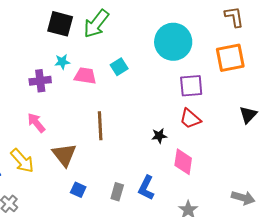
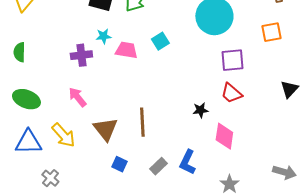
orange square: (230, 58) -> (271, 32), size x0.7
brown line: (100, 126) -> (142, 122), moved
gray rectangle: (117, 192) -> (158, 166), turned 30

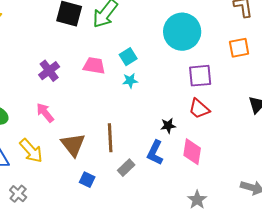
cyan star: (103, 36) -> (130, 81), moved
purple cross: (81, 55) -> (49, 71), turned -30
blue L-shape: (187, 162) -> (155, 153), moved
gray rectangle: (158, 166) -> (126, 168), moved

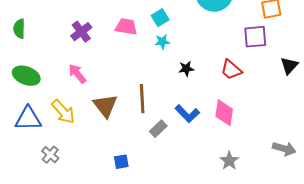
purple square: (200, 76) -> (255, 37), moved
black star: (168, 126) -> (186, 69), moved
blue L-shape: (155, 153) -> (187, 114), turned -70
blue square: (87, 180) -> (121, 162), moved, turned -35

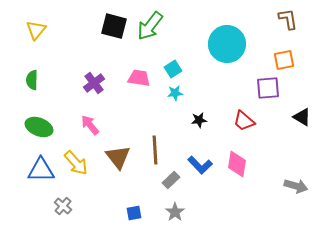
black triangle: (289, 66) -> (302, 117), turned -42
gray arrow: (284, 149) -> (296, 186), moved
gray star: (229, 161) -> (175, 212), moved

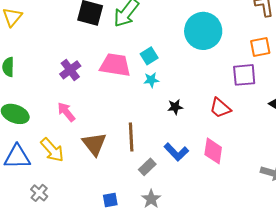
pink trapezoid: (139, 78) -> (115, 65), size x1.4

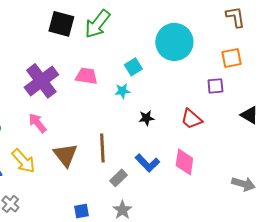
cyan square: (149, 56) -> (133, 67), moved
pink trapezoid: (115, 65) -> (86, 76), size x0.7
purple cross: (70, 70) -> (41, 81), size x1.6
purple square: (244, 75) -> (215, 86), size x0.7

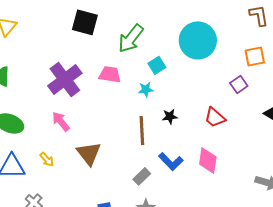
green arrow: (97, 24) -> (131, 38), moved
purple square: (215, 86) -> (239, 84), turned -30
brown line: (102, 148) -> (142, 130), moved
yellow arrow: (23, 161) -> (47, 159), size x0.6

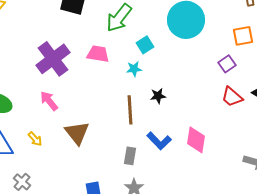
red trapezoid: (215, 117) -> (232, 97), moved
gray rectangle: (142, 176) -> (130, 156), turned -36

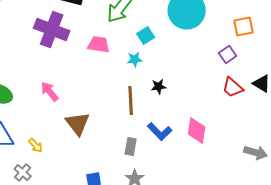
purple cross: (53, 59) -> (52, 30), moved, turned -32
yellow arrow: (35, 139) -> (36, 146), moved

